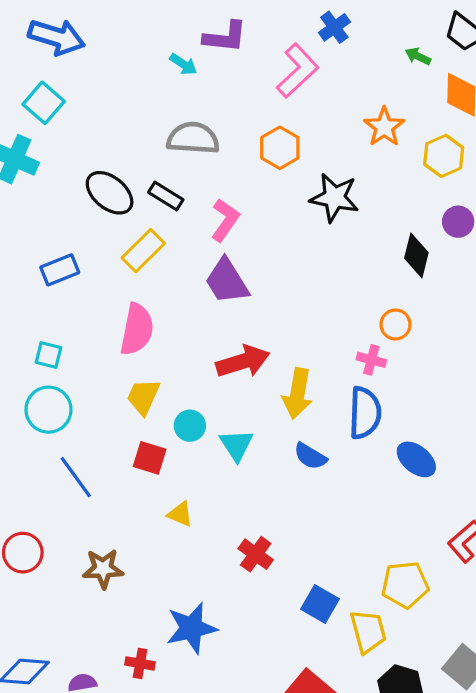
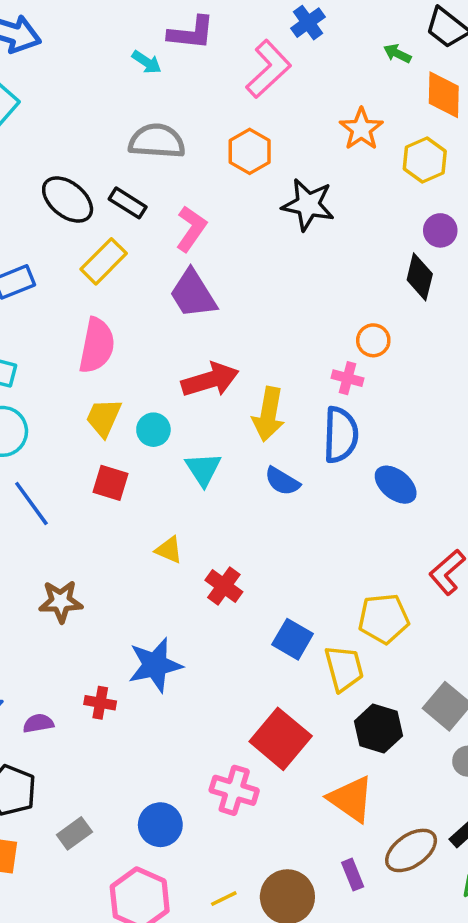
black diamond: (416, 255) -> (420, 277), moved
cyan circle: (190, 426) -> (153, 430), moved
yellow triangle: (180, 514) -> (169, 550), moved

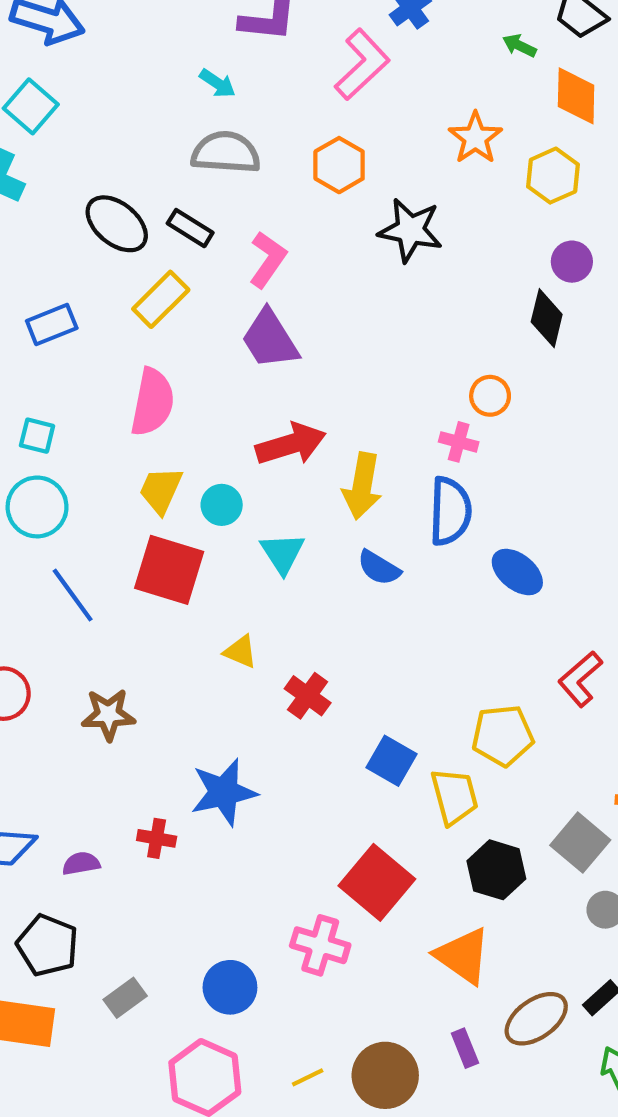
cyan arrow: (147, 62) -> (217, 83), moved
red square: (110, 483) -> (169, 570), size x1.6

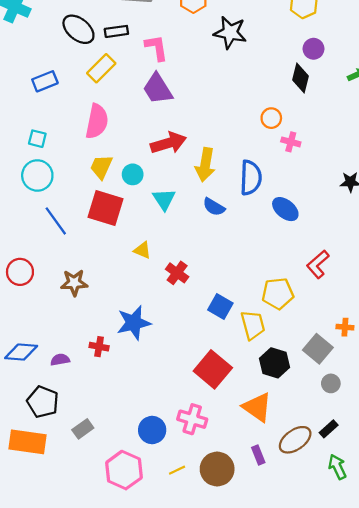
black rectangle: (190, 228) -> (116, 31), turned -40
pink L-shape: (268, 259) -> (156, 48), turned -44
pink cross: (459, 442) -> (291, 142), moved
pink cross: (320, 945) -> (192, 419), moved
blue circle: (230, 987) -> (152, 430), moved

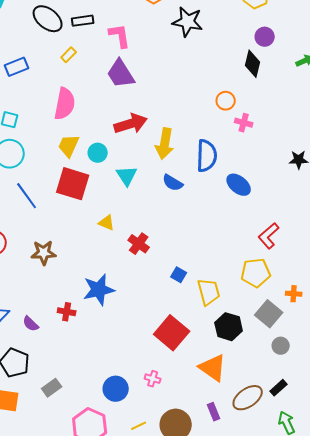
yellow rectangle: (101, 68) -> (69, 55), size x0.6
yellow pentagon: (278, 294) -> (256, 273), moved
blue square: (220, 307) -> (179, 275), size x0.7
purple semicircle: (60, 360) -> (31, 324), turned -126
pink cross: (192, 419) -> (153, 379), size x0.6

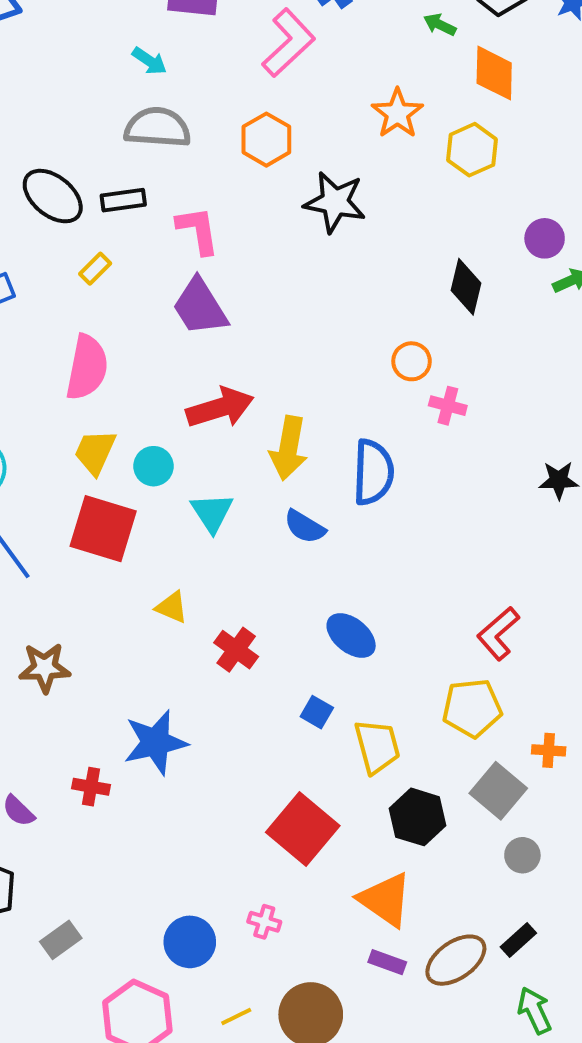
purple circle: (265, 37) -> (545, 238), moved
blue ellipse: (239, 185) -> (351, 635), moved
purple rectangle: (214, 412) -> (387, 962), moved, turned -48

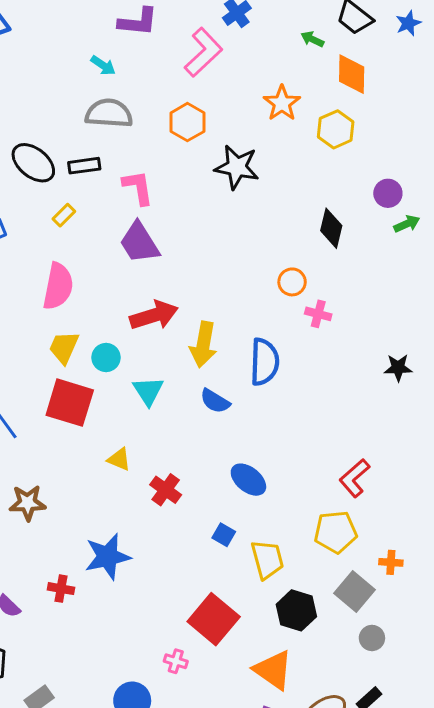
pink cross: (264, 922) -> (176, 661), moved

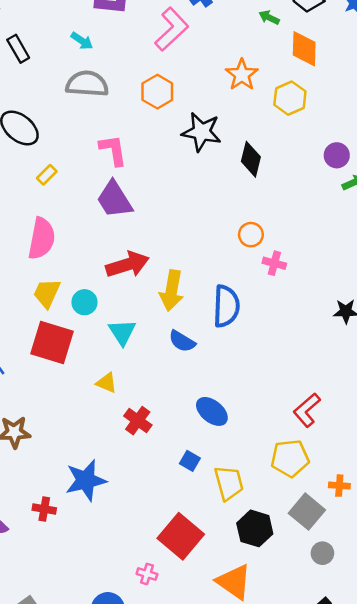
black rectangle: (84, 166) -> (18, 49), moved, turned 68
black diamond: (331, 228) -> (251, 159), moved
yellow triangle: (119, 459) -> (107, 383), moved

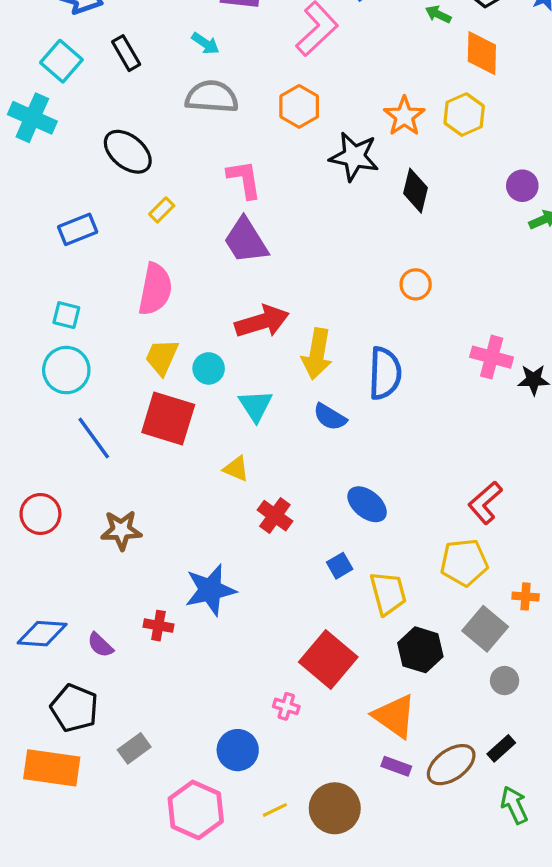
orange star: (242, 75) -> (404, 116), moved
pink cross: (274, 263) -> (492, 357), moved, size x1.4
blue square: (190, 461) -> (340, 566), turned 30

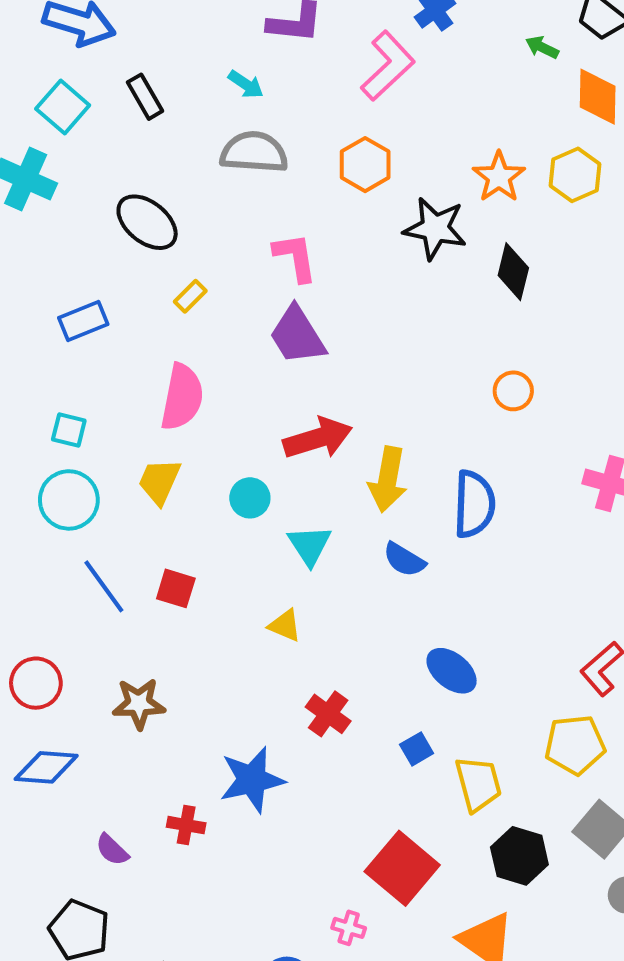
yellow trapezoid: (162, 357) -> (159, 481), moved
red square: (168, 419) -> (176, 588), moved, size x0.6
red cross: (275, 516) -> (328, 714), moved
blue diamond: (42, 634) -> (46, 767), moved

